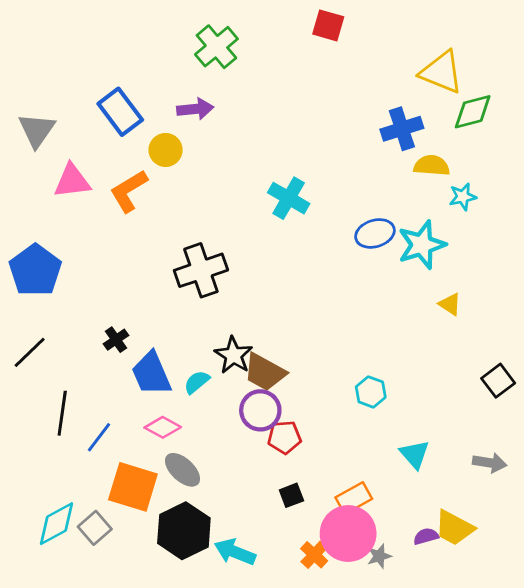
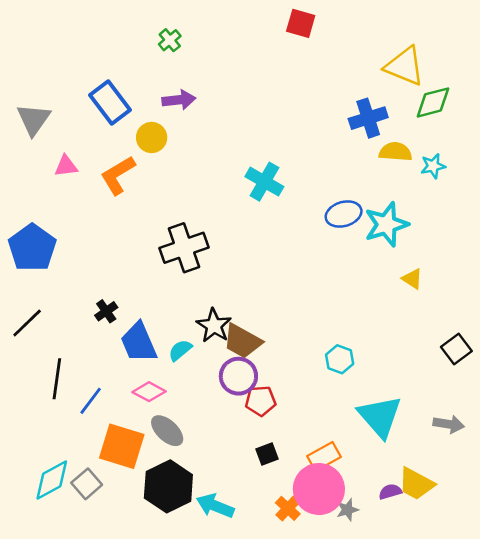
green cross: (216, 47) -> (170, 40), moved, size x0.6
pink triangle: (72, 181) -> (66, 166), size x0.7
cyan star: (463, 197) -> (433, 166), moved
cyan triangle: (415, 454) -> (380, 416), size x1.6

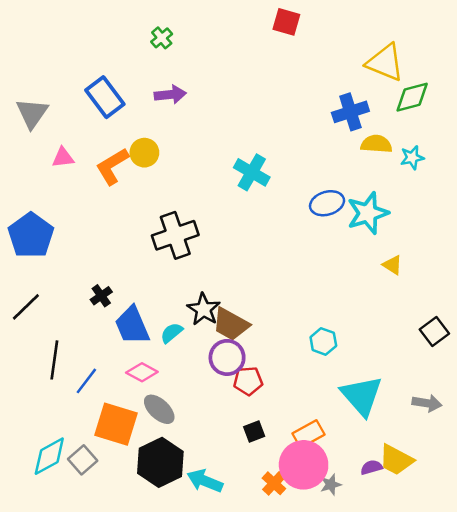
yellow circle: (152, 137) -> (144, 153), moved

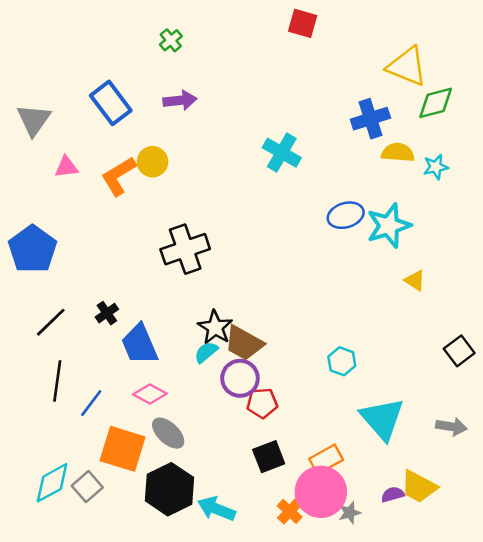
cyan cross: (252, 172) -> (282, 153), moved
black line: (26, 307) -> (51, 322), moved
cyan semicircle: (172, 333) -> (206, 352), moved
black square: (254, 432) -> (269, 457), size x1.4

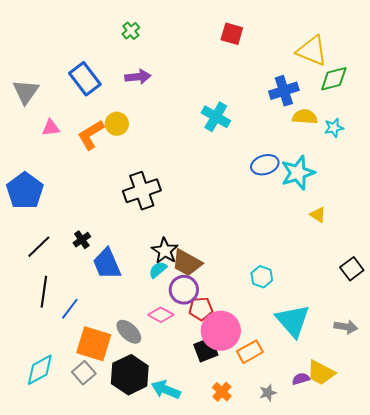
red square: (303, 23) -> (232, 34), moved
pink diamond: (150, 394) -> (161, 315), moved
gray square: (87, 487) -> (84, 373), moved
pink circle: (321, 492) -> (221, 331), moved

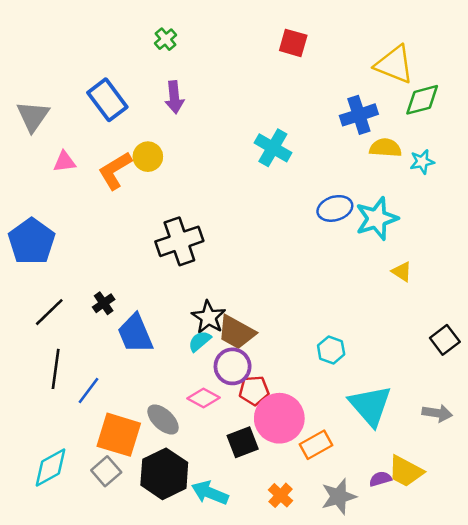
purple arrow: (138, 77) -> (174, 97), turned 90
black square: (206, 350) -> (243, 442), moved
gray star: (268, 393) -> (339, 497), size x1.6

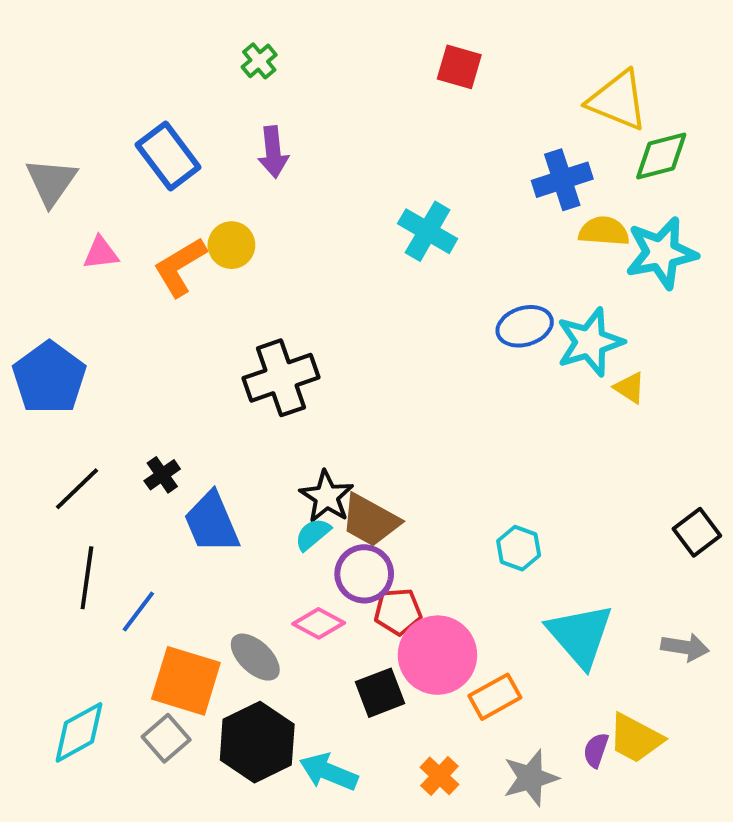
cyan star: (422, 162) -> (661, 253), size x1.8
yellow triangle: (402, 272) -> (630, 388), moved
purple semicircle: (380, 479) -> (596, 750), turned -55

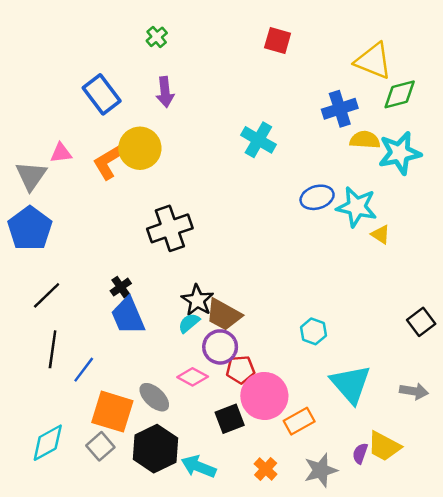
gray triangle: (51, 182) -> (31, 176), moved
yellow circle: (231, 245) -> (140, 148), size x1.5
cyan star: (590, 342) -> (357, 207), turned 30
black cross: (162, 475) -> (121, 287), moved

